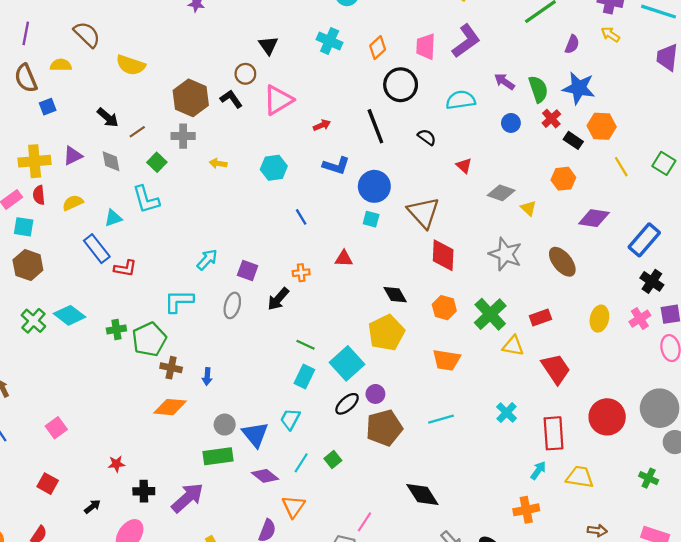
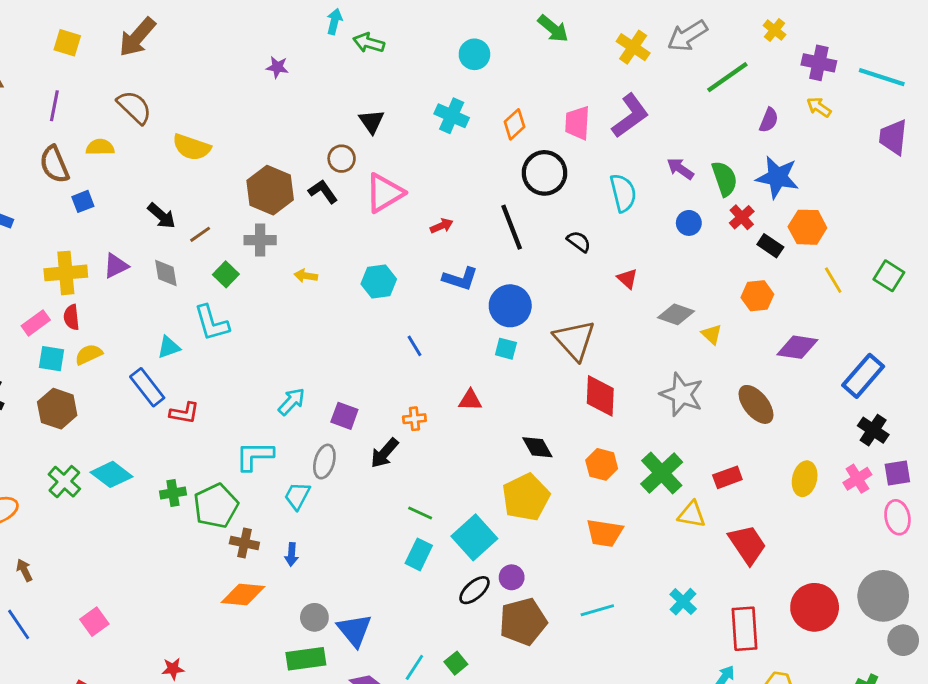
cyan semicircle: (461, 100) -> (623, 193), turned 84
yellow semicircle: (73, 203) -> (89, 354), moved
cyan trapezoid: (290, 419) -> (297, 496), moved

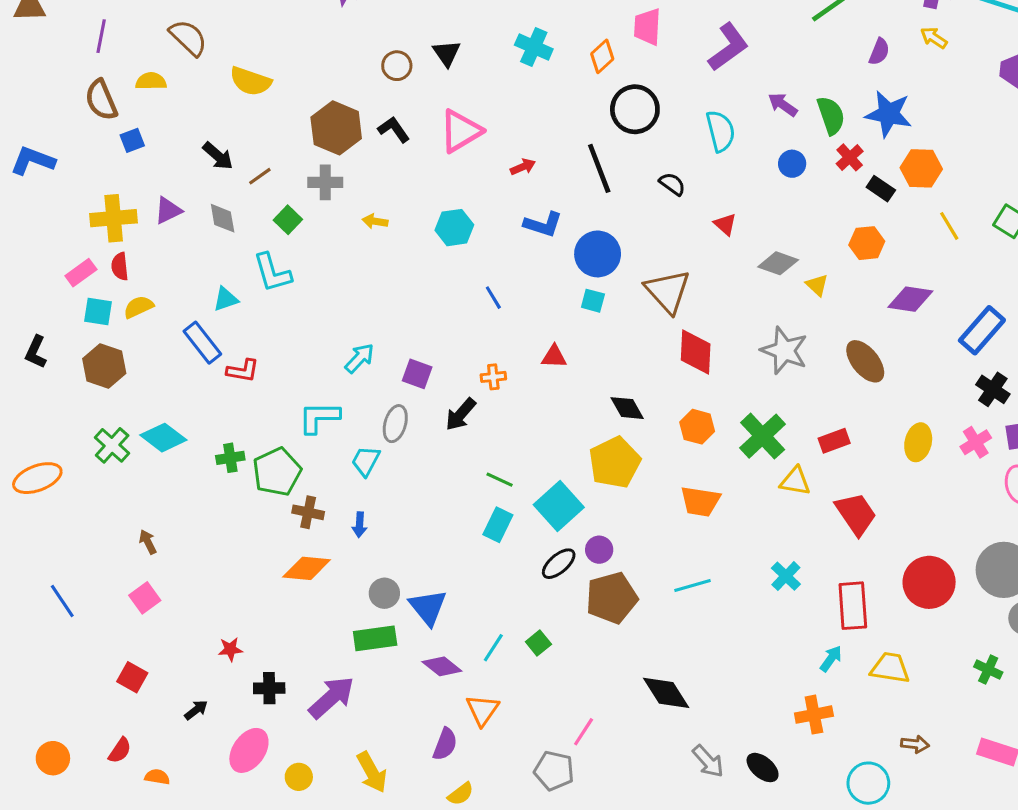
pink trapezoid: (577, 123) -> (647, 27), moved
brown circle: (342, 159) -> (397, 66), moved
brown arrow: (24, 570) -> (148, 542), moved

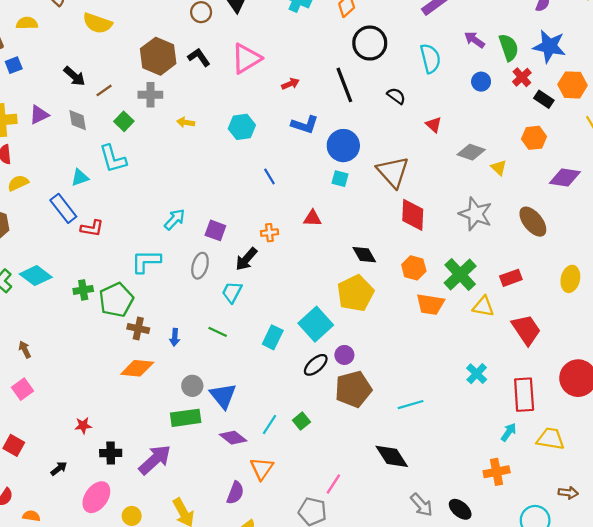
cyan trapezoid: (366, 461) -> (232, 292), moved
green line: (500, 480) -> (218, 332), moved
orange trapezoid: (700, 501) -> (430, 304), moved
cyan line: (693, 585) -> (411, 405), moved

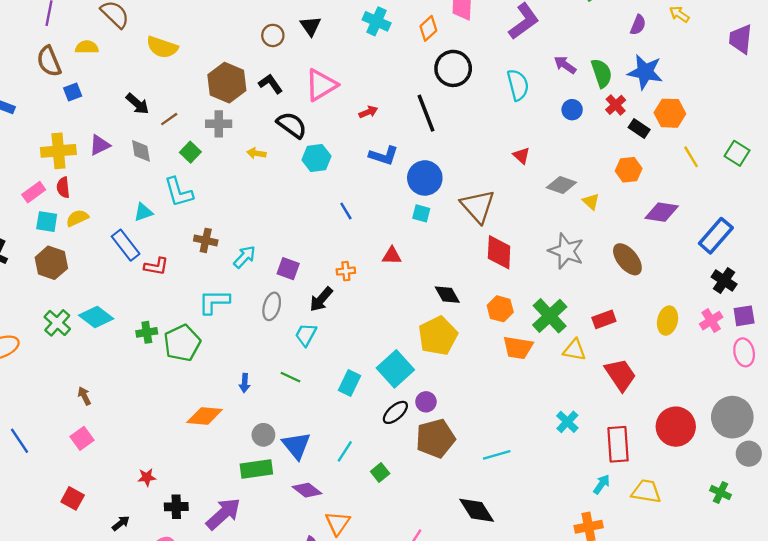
black semicircle: (396, 96) -> (292, 125), moved, size x1.5
brown cross: (138, 329) -> (206, 240), moved
cyan line: (269, 424) -> (345, 451), moved

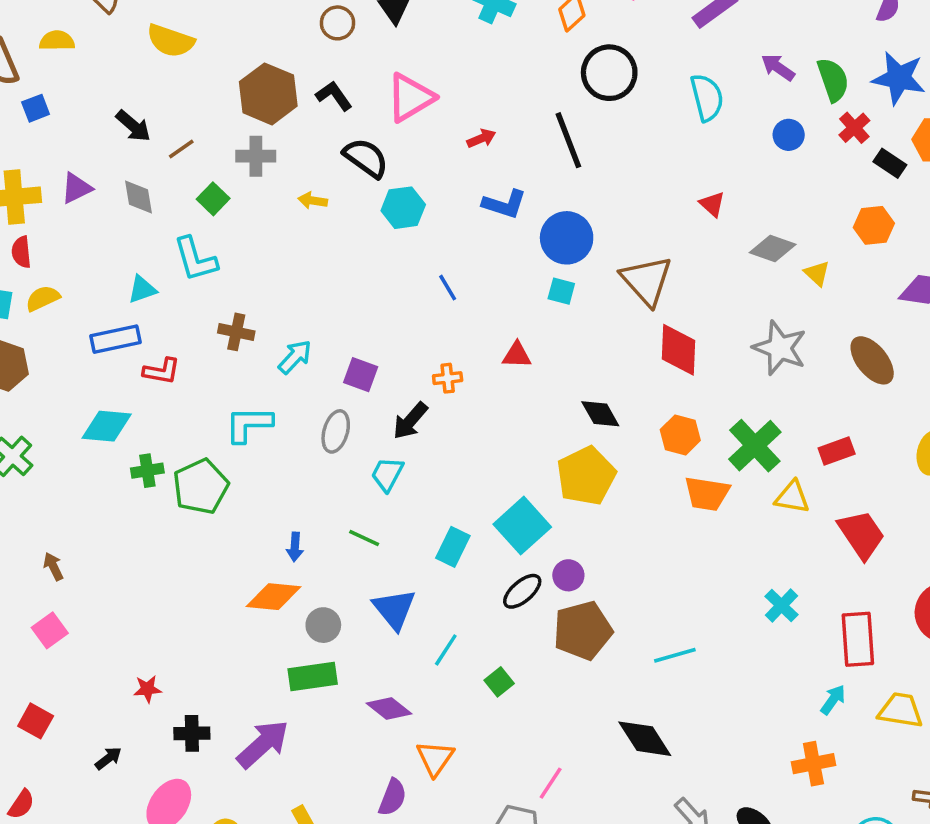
blue rectangle: (126, 245) -> (115, 339), turned -64
cyan diamond: (96, 317) -> (107, 426), moved, turned -32
orange diamond: (205, 416) -> (274, 597), moved
blue triangle: (296, 445) -> (394, 609), moved

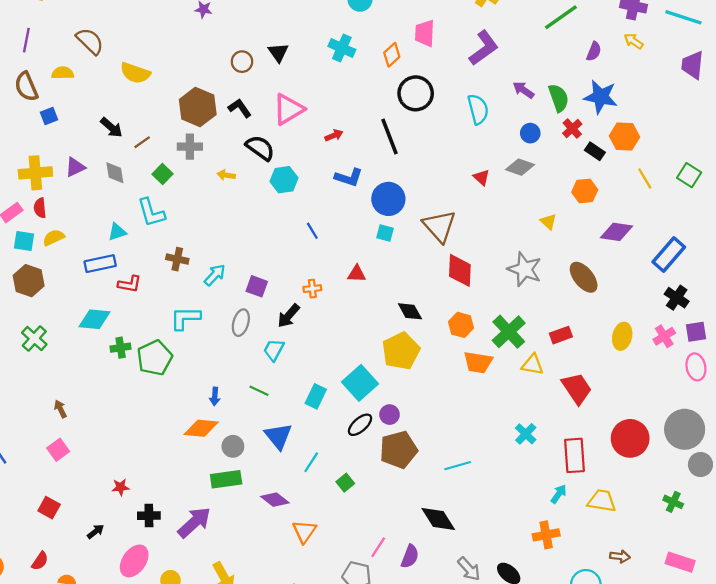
gray diamond: (773, 249) -> (520, 167), moved
purple semicircle: (393, 797) -> (410, 556), moved

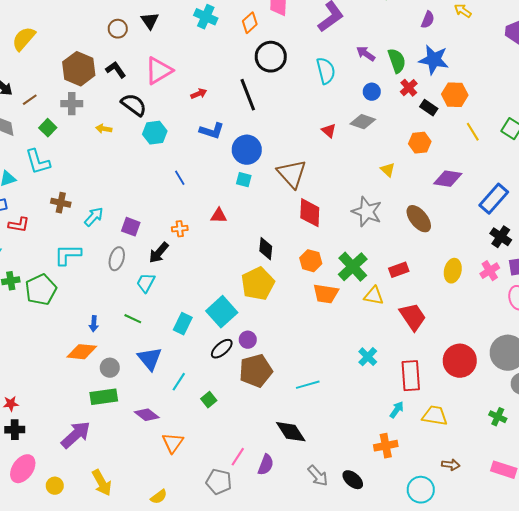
yellow semicircle: (135, 73) -> (24, 39), turned 112
black diamond: (410, 311) -> (266, 249), turned 35
black cross: (149, 516) -> (15, 430), moved

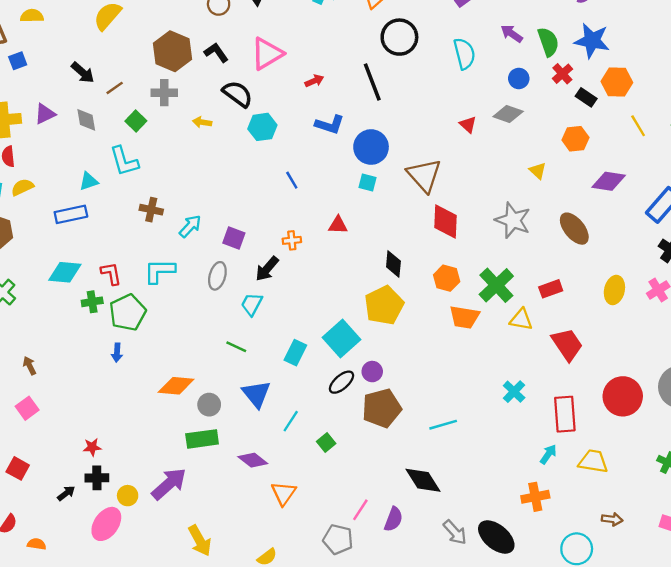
red L-shape: (19, 225) -> (111, 273), moved, turned -110
blue arrow: (94, 324) -> (117, 353), moved
black ellipse: (353, 480) -> (496, 537), size x1.5
yellow circle: (55, 486) -> (128, 496), moved

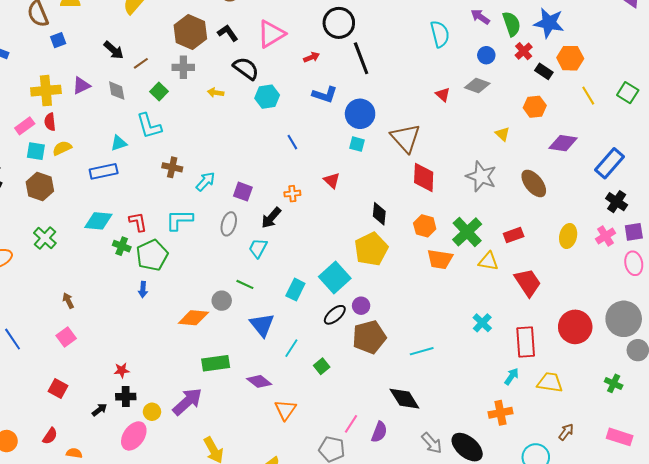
black circle: (399, 37) -> (339, 23), moved
red triangle: (338, 225) -> (332, 180), turned 42
green cross: (92, 302) -> (122, 246), turned 30
gray circle: (209, 405) -> (222, 301), moved
brown arrow: (612, 519) -> (566, 432), turned -60

